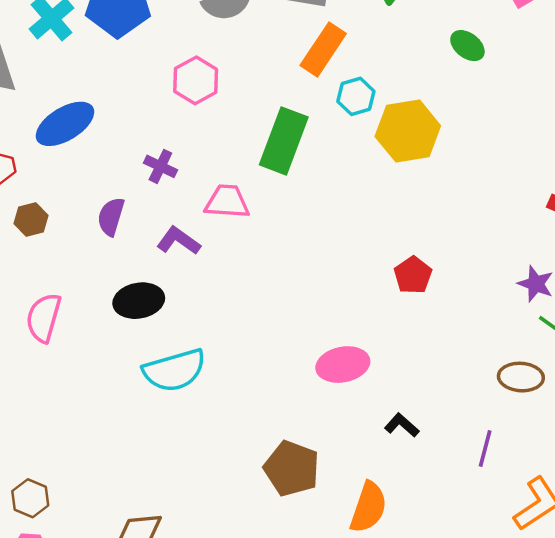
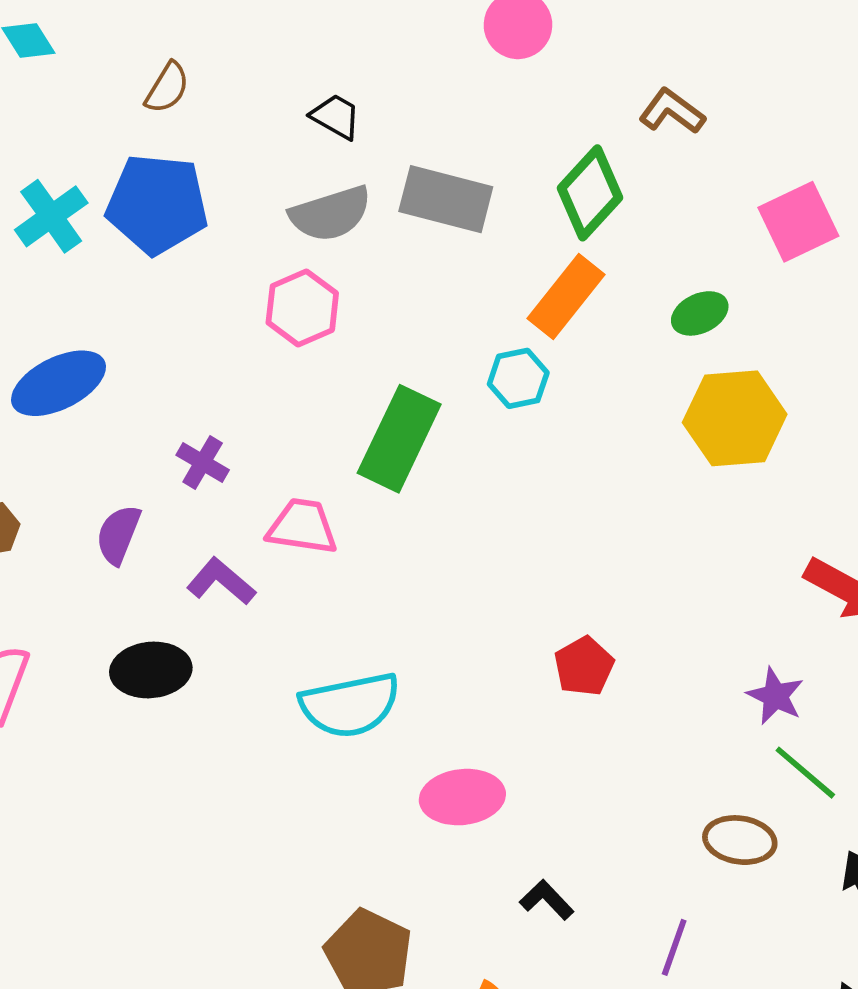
green ellipse: (467, 46) -> (700, 313), turned -68
orange rectangle: (323, 49) -> (566, 296), moved
pink hexagon: (196, 80) -> (302, 308), moved
yellow hexagon: (408, 131) -> (735, 418), moved
cyan semicircle: (174, 370) -> (350, 705), moved

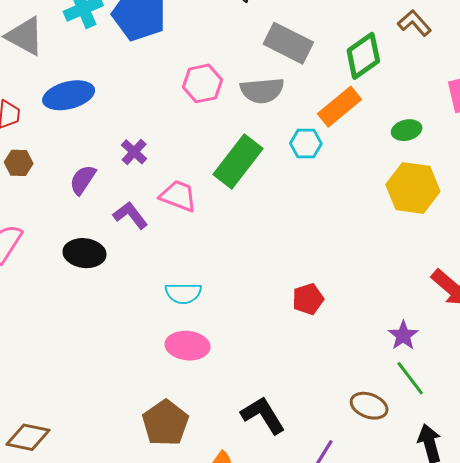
gray semicircle: (330, 214) -> (262, 90), moved
cyan semicircle: (350, 705) -> (183, 293), size x0.7
pink ellipse: (462, 797) -> (188, 346), moved
black L-shape: (547, 900) -> (263, 415), size x1.6

